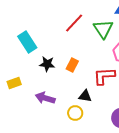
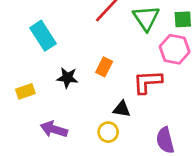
black star: (47, 64) -> (67, 78), moved
purple arrow: (45, 98) -> (54, 129), moved

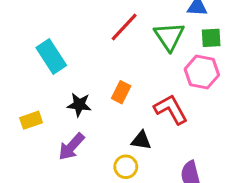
red L-shape: (147, 82) -> (171, 109), turned 64
purple arrow: (54, 129) -> (71, 147), moved, turned -65

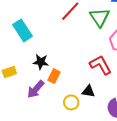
orange rectangle: (121, 92) -> (54, 76), moved
black triangle: (141, 140) -> (88, 91), moved

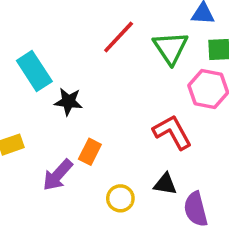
black star: (41, 62) -> (68, 102), moved
black triangle: (88, 91) -> (165, 184), moved

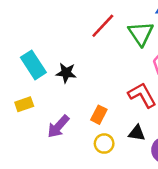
cyan rectangle: (34, 71) -> (33, 65), moved
orange rectangle: (90, 152) -> (99, 115), moved

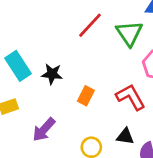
orange rectangle: (99, 115) -> (86, 96), moved

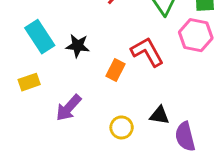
red L-shape: (131, 97) -> (147, 52), moved

